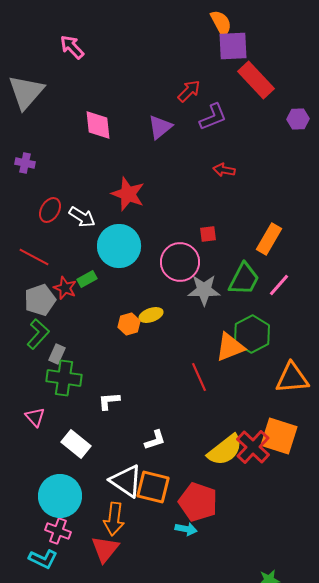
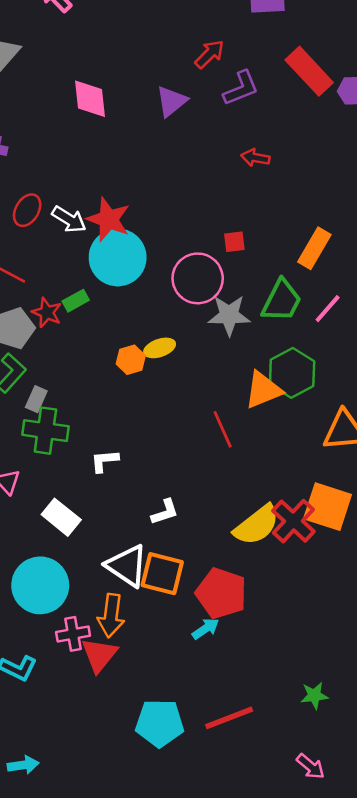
red rectangle: (256, 80) -> (309, 71), moved
red star: (128, 194) -> (108, 219), moved
cyan arrow: (186, 529) -> (206, 629), turned -45
pink cross: (58, 531) -> (73, 634), moved, turned -30

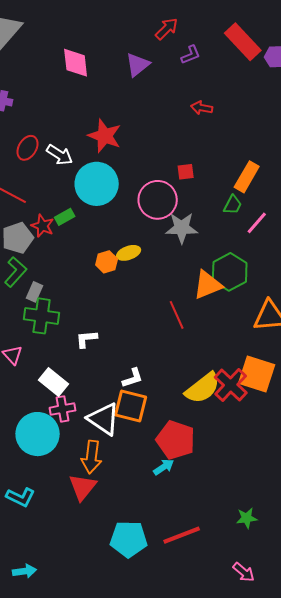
purple L-shape: (241, 88) -> (191, 55), size x0.7
red star: (108, 219) -> (105, 136), moved
green trapezoid: (282, 301) -> (233, 205), moved, size x0.6
orange square: (162, 574) -> (131, 406), moved
pink cross: (73, 634) -> (63, 409), moved

